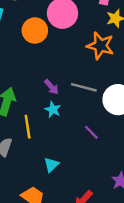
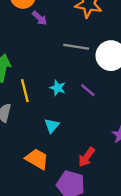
purple arrow: (51, 87) -> (40, 18), moved
cyan star: (53, 110) -> (58, 88), moved

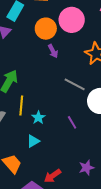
cyan star: (58, 88) -> (38, 118), moved

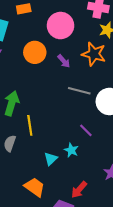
orange circle: (46, 29) -> (35, 52), moved
purple arrow: (53, 51) -> (64, 61), moved
cyan star: (38, 118) -> (71, 150), moved

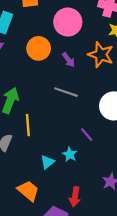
gray line: (79, 91) -> (66, 92), moved
red arrow: (79, 190) -> (75, 197), turned -36

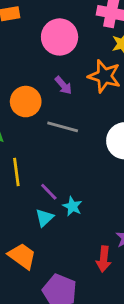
orange circle: (39, 48) -> (26, 102), moved
purple line: (87, 135) -> (49, 192), moved
red arrow: (75, 197) -> (104, 259), moved

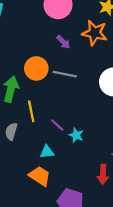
orange circle: (26, 102) -> (36, 68), moved
cyan triangle: (44, 218) -> (47, 152), moved, turned 40

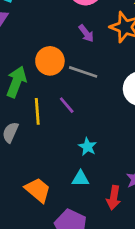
purple line: (57, 125) -> (67, 105), moved
cyan triangle: (47, 152) -> (80, 179), moved

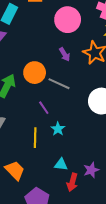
yellow line: (37, 111) -> (35, 138), moved
cyan star: (88, 147) -> (58, 129), moved
cyan triangle: (80, 179) -> (61, 164), moved

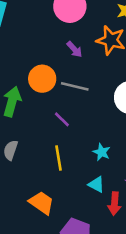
cyan star: (58, 129) -> (102, 152), moved
cyan triangle: (61, 164) -> (96, 184), turned 32

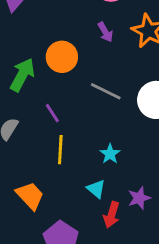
gray line: (75, 86) -> (106, 91), moved
purple line: (62, 119) -> (52, 113), moved

